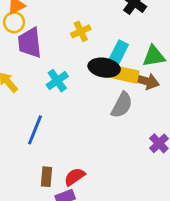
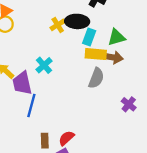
purple trapezoid: (30, 43) -> (22, 83), moved
black ellipse: (104, 68) -> (77, 21), moved

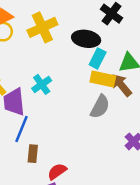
yellow cross: (58, 25) -> (42, 27), moved, size x1.6
brown arrow: (112, 57) -> (121, 85), turned -145
brown rectangle: (45, 141) -> (33, 154), moved

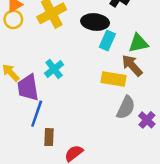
yellow rectangle: (103, 79) -> (113, 79), moved
gray semicircle: (100, 107) -> (126, 108), moved

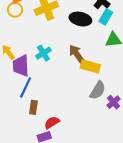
cyan rectangle: (107, 41) -> (106, 17), moved
brown arrow: (132, 65) -> (77, 54), moved

